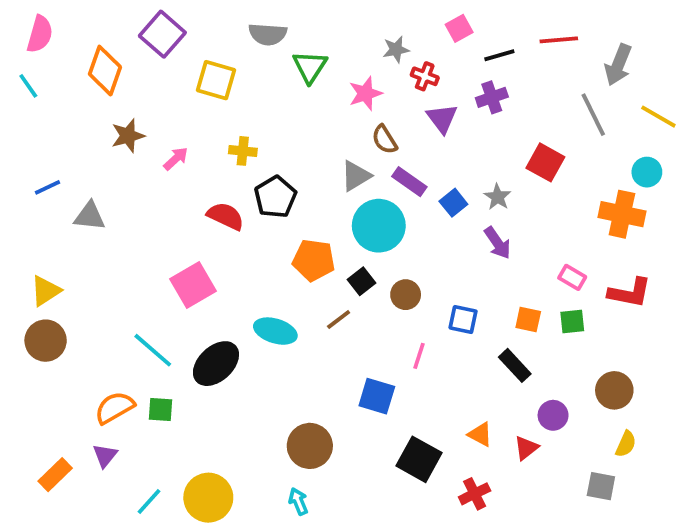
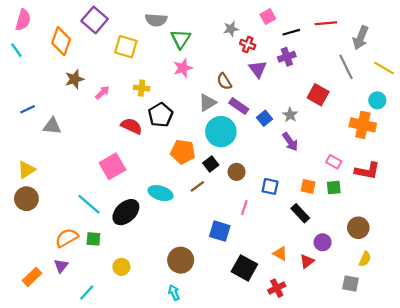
pink star: (365, 94) -> (183, 68), moved
yellow circle: (208, 498) -> (121, 267), moved, size x0.6

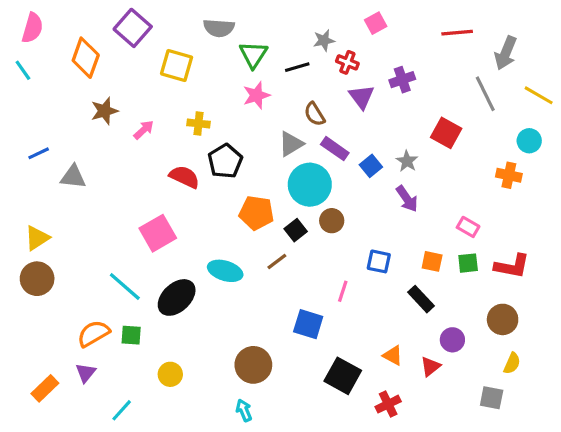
black line: (291, 32) -> (297, 67), moved
orange cross: (363, 125) -> (509, 175), size x0.7
red L-shape: (367, 171) -> (512, 266), moved
brown circle: (237, 172) -> (332, 221), moved

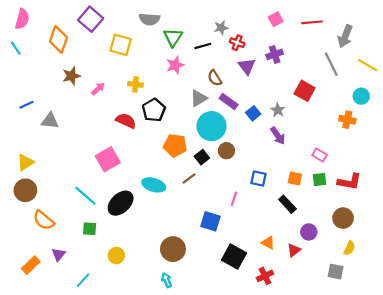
pink square: (376, 23) -> (276, 19), moved
orange semicircle: (93, 334) -> (44, 220), moved, turned -110

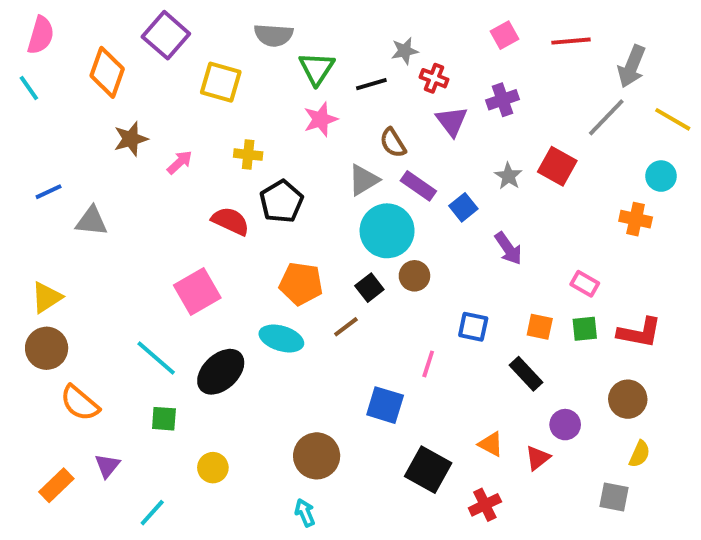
gray line: (331, 64) -> (606, 117), turned 70
gray star: (278, 110) -> (508, 176), moved
orange pentagon: (175, 145) -> (301, 284), moved

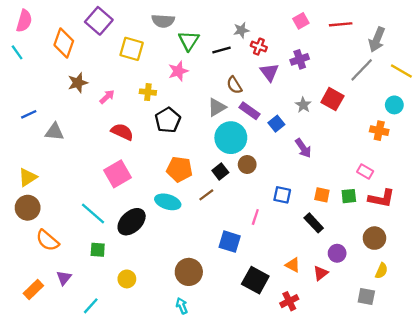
pink star: (321, 119) -> (178, 71), moved
red semicircle: (231, 221) -> (122, 132), moved
pink rectangle: (585, 284) -> (365, 171), moved

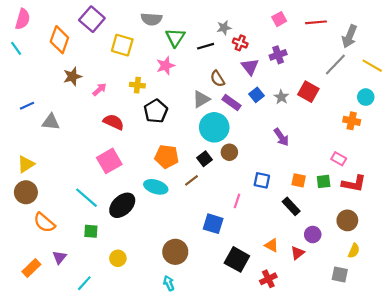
blue square: (276, 124) -> (256, 95), moved

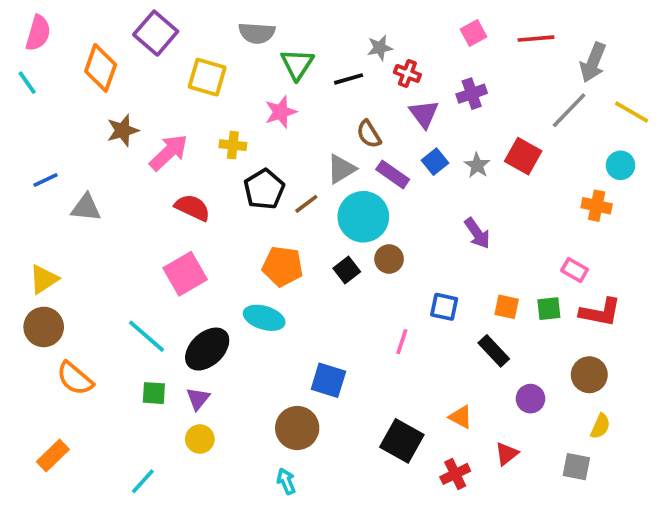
pink arrow: (99, 89) -> (169, 152), size x1.6
brown line: (191, 180) -> (306, 204), moved
blue square: (213, 224) -> (328, 380), moved
red triangle: (298, 253) -> (507, 454), moved
purple triangle: (59, 257) -> (198, 399), moved

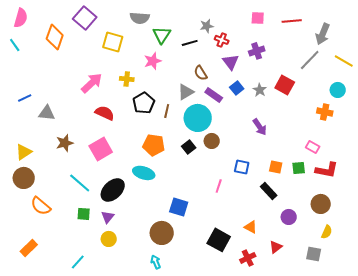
pink square: (474, 33) -> (258, 18), turned 32
brown star: (123, 130) -> (65, 143), moved
brown line: (306, 204) -> (167, 111), turned -40

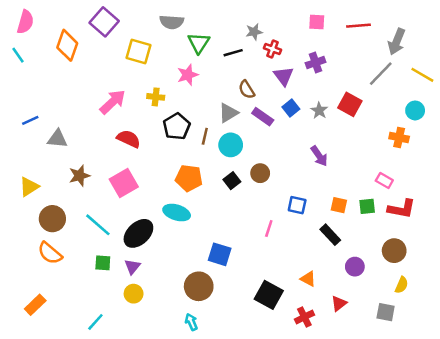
cyan circle: (198, 118) -> (231, 145), moved, size x0.7
brown circle: (24, 178) -> (52, 219), moved

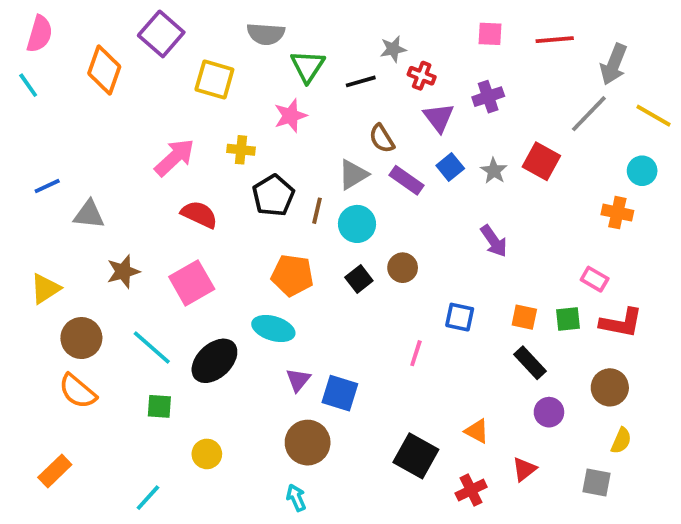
black rectangle: (330, 235) -> (530, 363), moved
purple triangle: (132, 267) -> (298, 380), moved

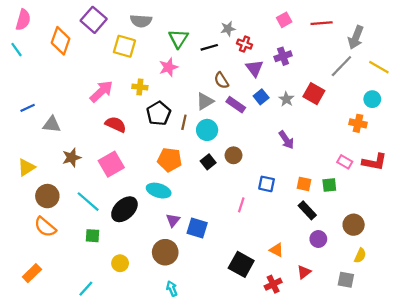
gray semicircle: (266, 34) -> (141, 21), moved
pink square: (490, 34) -> (284, 20), turned -32
red L-shape: (621, 323) -> (374, 162), moved
brown circle: (308, 443) -> (165, 252), moved

